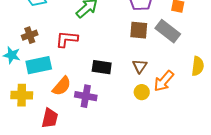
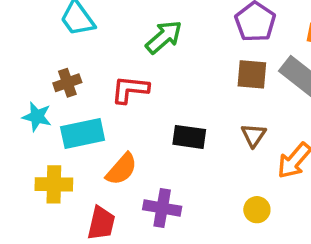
yellow circle: (142, 92) -> (257, 210), moved
purple cross: (86, 96) -> (162, 208), moved

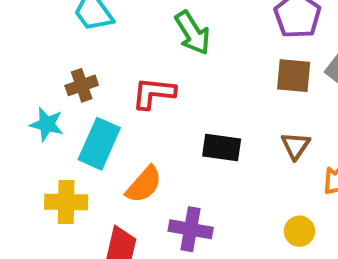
green arrow: (164, 37) -> (193, 33), turned 99
cyan rectangle: (83, 134) -> (99, 144), turned -54

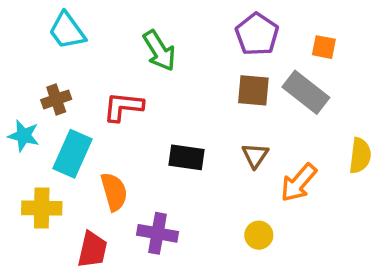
orange semicircle: (144, 185) -> (114, 192), turned -57

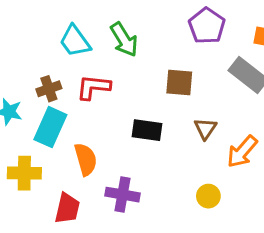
cyan trapezoid: (67, 31) -> (75, 41), moved
brown square: (253, 90) -> (179, 83), moved
brown cross: (56, 99) -> (49, 89), moved

